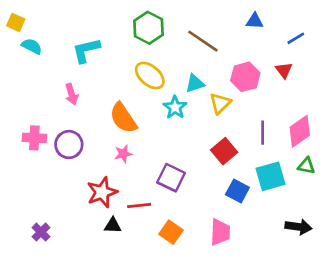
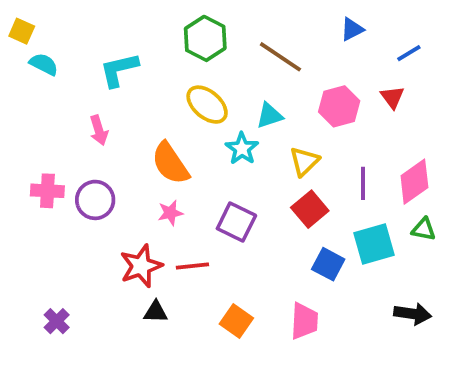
blue triangle: (255, 21) -> (352, 29), turned -30
yellow triangle: (220, 103) -> (304, 161), moved
purple square: (171, 178) -> (236, 222), moved
red line: (139, 206) -> (192, 266), moved

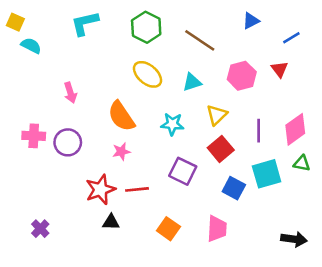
cyan L-shape: (119, 70) -> (85, 23), moved
cyan star: (242, 149) -> (172, 124), moved, turned -30
purple square: (236, 222) -> (183, 171), moved
black arrow: (413, 314) -> (294, 239), moved

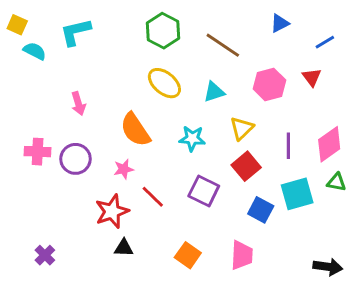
cyan L-shape: (85, 23) -> (75, 32), moved
pink star: (121, 152) -> (124, 169), moved
red line: (137, 189) -> (153, 197), moved, turned 50

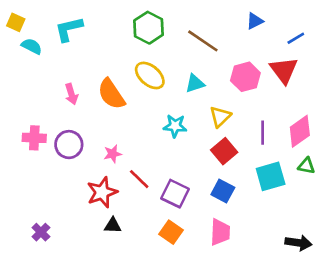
red triangle: (312, 77) -> (284, 70), size x1.6
orange semicircle: (135, 130) -> (111, 94), moved
purple square: (204, 191) -> (175, 194), moved
blue square: (261, 210) -> (223, 191), moved

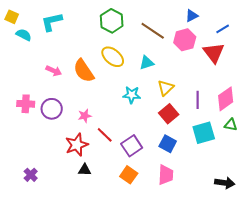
pink hexagon: (245, 77) -> (185, 40), moved
pink arrow: (71, 94) -> (54, 71), turned -49
purple square: (175, 194) -> (132, 146), turned 30

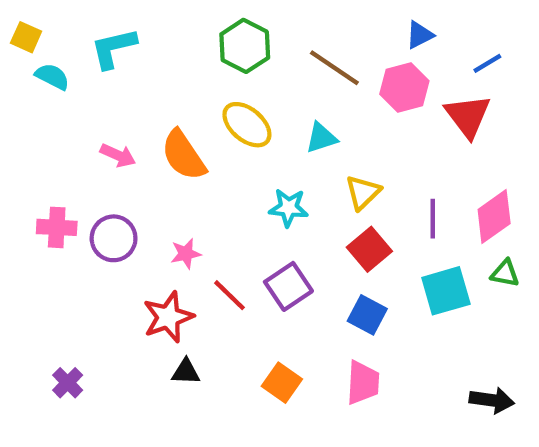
purple square: (132, 146) -> (288, 286), moved

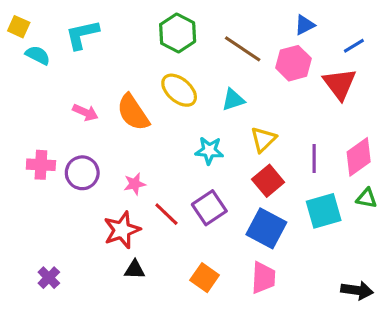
blue square: (367, 315) -> (266, 228), size x1.4

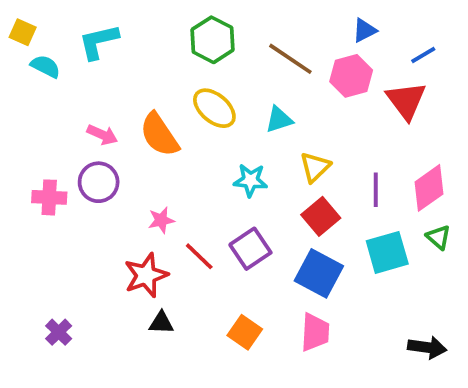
purple circle: (82, 173) -> (99, 182), moved
green triangle: (367, 198) -> (438, 237), turned 30

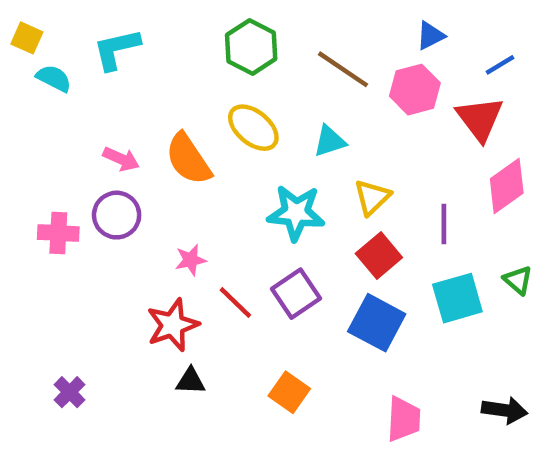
cyan star: (250, 180) -> (296, 213), size x1.4
pink diamond: (429, 188) -> (507, 186), moved
pink trapezoid: (315, 332) -> (404, 419), moved

